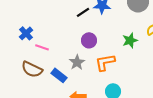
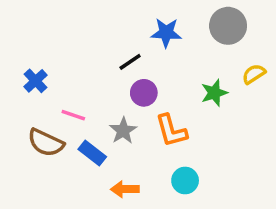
black line: (83, 12) -> (130, 62), moved
pink line: (42, 47) -> (73, 115), moved
orange L-shape: (105, 62) -> (171, 131), turned -95

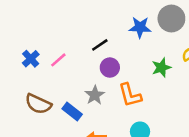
blue star: (166, 33) -> (140, 27), moved
pink line: (73, 115) -> (58, 60), moved, turned -60

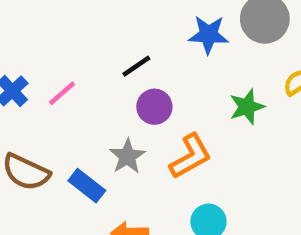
orange L-shape: (130, 95) -> (190, 156), turned -104

